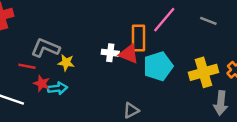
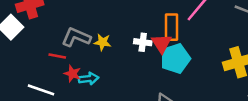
red triangle: (129, 54) -> (161, 43), turned 35
yellow star: (66, 63) -> (102, 42), moved
cyan pentagon: (158, 66) -> (175, 59), moved

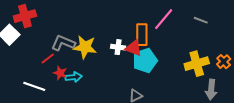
yellow star: (102, 42) -> (85, 47), size x1.6
red triangle: (161, 43) -> (134, 48), turned -36
red line: (57, 56) -> (48, 58), turned -48

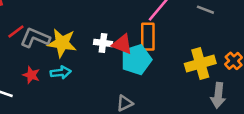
orange rectangle: (142, 35) -> (148, 37), moved
red line: (48, 58) -> (16, 31), moved
cyan arrow: (74, 77) -> (61, 72), moved

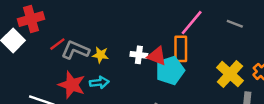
yellow star: (62, 43) -> (101, 55), size x0.6
yellow cross: (200, 63) -> (230, 74), turned -32
red star: (31, 75) -> (72, 85), size x1.6

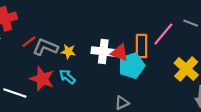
pink line: (192, 23) -> (163, 34), moved
white cross: (139, 55) -> (103, 52), size x1.5
cyan arrow: (99, 82) -> (67, 77), turned -133

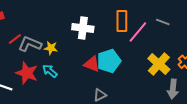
orange rectangle: (141, 46) -> (122, 21), moved
white cross: (103, 52) -> (83, 28), moved
red triangle: (120, 53) -> (92, 64), moved

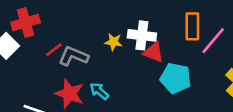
yellow star: (51, 48) -> (113, 42), moved
cyan pentagon: (109, 61) -> (176, 78), turned 30
red triangle: (92, 64) -> (154, 52), moved

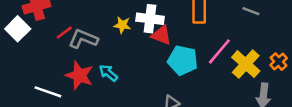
pink line: (213, 41) -> (219, 51), moved

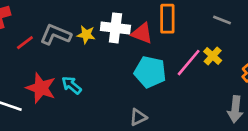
red triangle: (161, 35) -> (142, 33), moved
gray L-shape: (83, 39) -> (56, 35), moved
yellow cross: (246, 64) -> (213, 56), moved, size x0.6

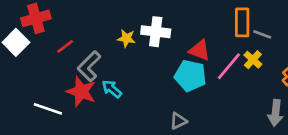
orange rectangle: (167, 19) -> (242, 22), moved
gray line: (222, 20) -> (262, 34), moved
red triangle: (142, 33) -> (200, 50), moved
gray L-shape: (56, 35) -> (89, 66), moved, turned -68

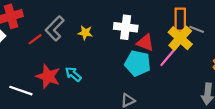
white cross: (156, 32) -> (126, 27), moved
yellow cross: (253, 60) -> (180, 38), moved, size x1.6
gray L-shape: (89, 66) -> (55, 28), moved

